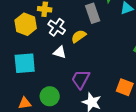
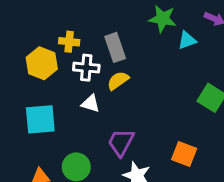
gray rectangle: (93, 13) -> (115, 47), moved
white cross: (57, 27) -> (86, 68), turned -30

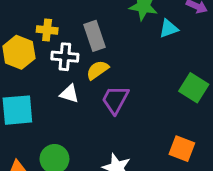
purple trapezoid: (121, 142) -> (115, 100), moved
orange square: (184, 154) -> (182, 149), moved

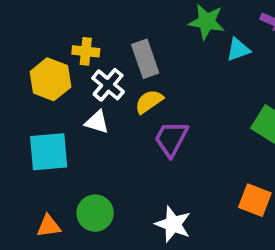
white cross: (65, 57) -> (108, 85), turned 35
white triangle: (69, 94) -> (97, 122), moved

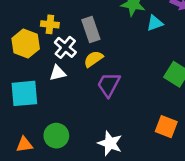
white triangle: (97, 122) -> (58, 73), turned -30

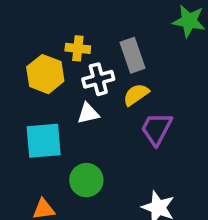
white cross: (65, 47) -> (98, 79), turned 35
green circle: (56, 136) -> (86, 180), moved

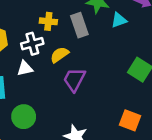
yellow cross: (78, 48) -> (48, 21), moved
gray rectangle: (133, 55) -> (79, 25), moved

